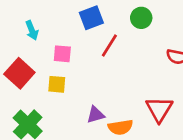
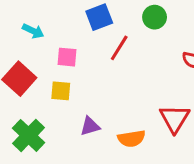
cyan arrow: (32, 30) -> (33, 31), turned -42
purple triangle: (96, 115) -> (90, 126), moved

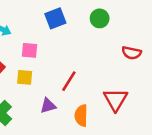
red line: (119, 48) -> (69, 81), moved
orange semicircle: (131, 139) -> (81, 116), turned 100

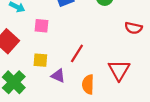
yellow square: (25, 77) -> (40, 60), moved
purple triangle: (48, 106) -> (58, 76), turned 40

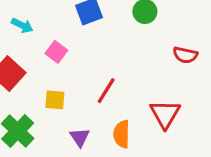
pink square: (41, 26) -> (56, 52), turned 32
purple triangle: (58, 76) -> (80, 137), moved, turned 32

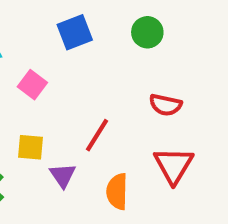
red semicircle: (185, 55) -> (165, 105), moved
purple triangle: (80, 137) -> (63, 175), moved

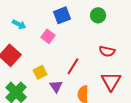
pink square: (32, 85) -> (48, 36), moved
yellow square: (30, 147) -> (40, 72), turned -32

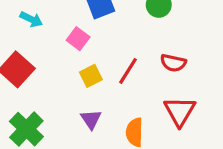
red line: (73, 66) -> (128, 71), moved
yellow square: (40, 72) -> (91, 76), moved

